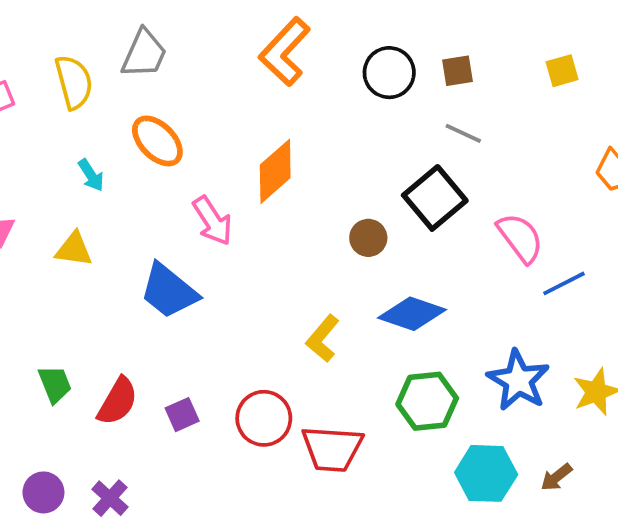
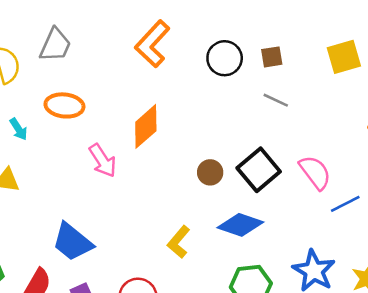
yellow square: (562, 71) -> (344, 57), size x1.5
orange ellipse: (157, 141) -> (64, 105), turned -39
black square: (435, 198) -> (259, 170), moved
blue trapezoid: (169, 291) -> (72, 242), moved

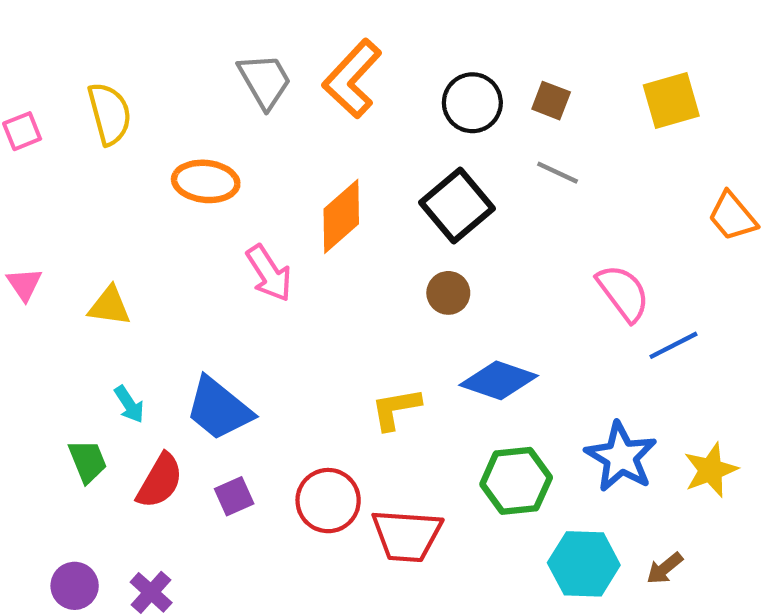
gray trapezoid: (55, 45) -> (265, 81), moved, turned -54
brown square: (272, 57) -> (551, 101), turned 30
cyan arrow: (19, 129) -> (129, 404), moved
black square: (259, 170) -> (457, 205), moved
yellow L-shape: (179, 242) -> (396, 409), turned 40

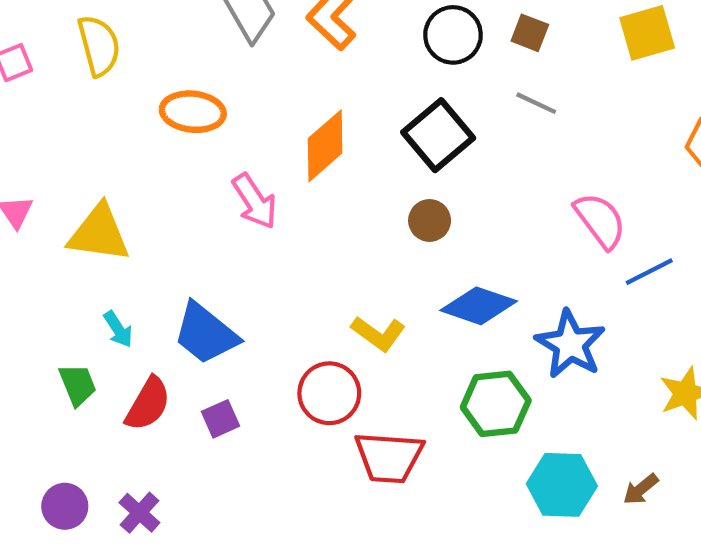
yellow triangle: (110, 306) -> (99, 233), size x1.5
yellow L-shape: (396, 409) -> (378, 334), turned -134
blue star: (621, 457) -> (570, 344), moved
red circle: (328, 501) -> (329, 393), moved

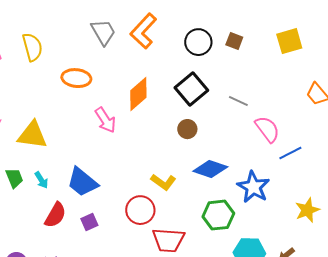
gray line: (536, 103) -> (238, 101), moved
green trapezoid: (78, 385) -> (14, 178), moved

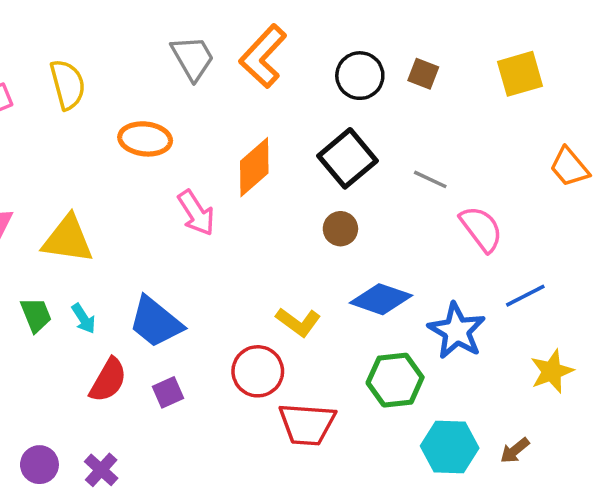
blue line: (290, 153) -> (525, 296), moved

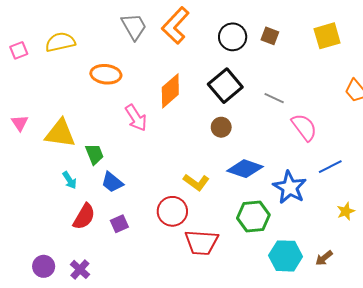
yellow semicircle: (68, 84) -> (60, 42), turned -88
green trapezoid: (36, 315) -> (94, 154), moved
blue trapezoid: (156, 322) -> (112, 182), size x0.7
yellow star: (552, 371) -> (346, 211), size x0.7

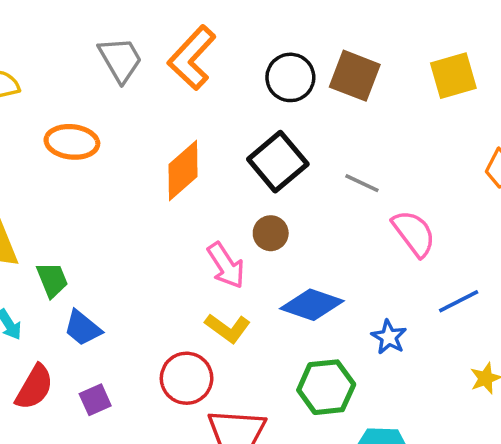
brown square: (270, 36) -> (355, 76), size x1.6
pink arrow: (136, 118) -> (226, 265), moved
blue star: (290, 187) -> (389, 337), size x0.6

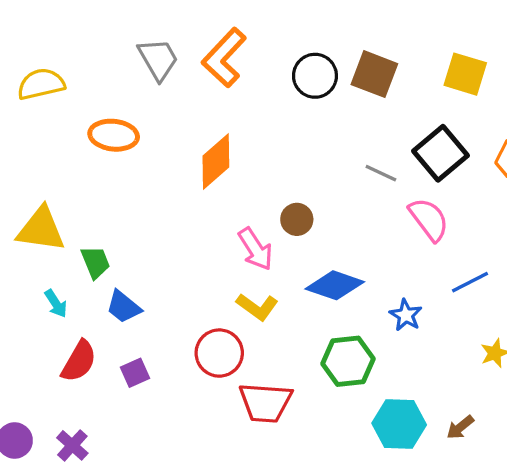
yellow square: (453, 76) -> (465, 74), turned 33
black square: (278, 162) -> (440, 153), moved

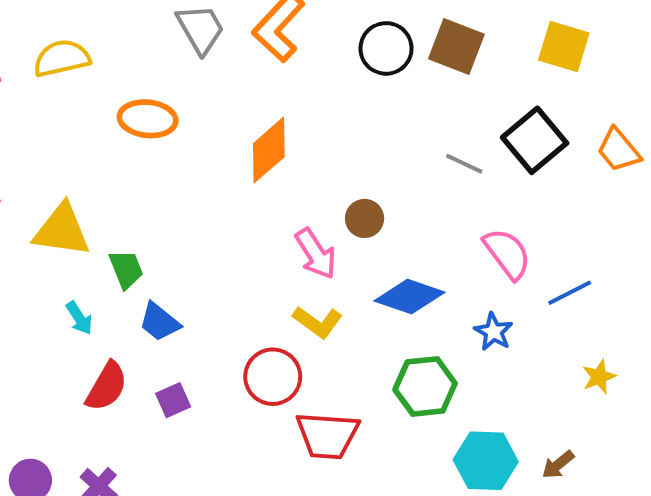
pink semicircle: (429, 219) -> (507, 254), moved

